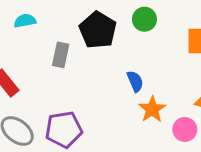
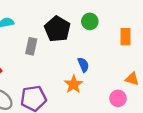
orange star: (152, 109) -> (74, 84), moved

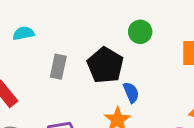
black pentagon: (57, 29) -> (105, 65), moved

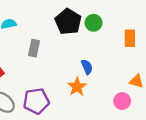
black pentagon: (105, 65) -> (68, 22), moved

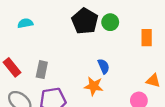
gray rectangle: (34, 48) -> (42, 70), moved
orange star: (77, 87) -> (94, 86), turned -30

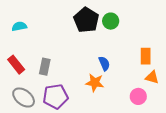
cyan semicircle: (25, 23) -> (19, 26), moved
orange rectangle: (147, 38) -> (146, 56), moved

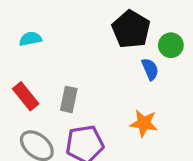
green circle: (111, 21) -> (171, 45), moved
blue semicircle: (104, 64) -> (150, 69), moved

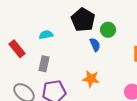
cyan semicircle: (30, 39) -> (46, 35), moved
red rectangle: (26, 96) -> (17, 49), moved

